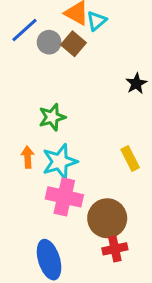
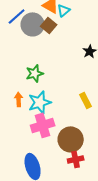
gray circle: (49, 42) -> (33, 24), size x1.5
pink cross: (64, 197) -> (43, 125), turned -30

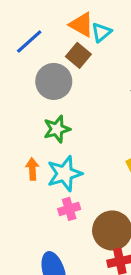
gray circle: (33, 24) -> (54, 81), moved
pink cross: (43, 125) -> (69, 209), size x0.6

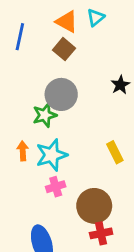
cyan triangle: (101, 32) -> (96, 17), moved
blue line: (29, 41) -> (20, 37), turned -36
gray circle: (54, 81) -> (61, 94), moved

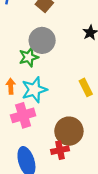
pink cross: (56, 187) -> (23, 115), moved, size x1.5
red cross: (101, 233) -> (60, 150), moved

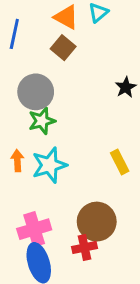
gray circle: (42, 40) -> (36, 92), moved
pink cross: (23, 115) -> (34, 229), moved

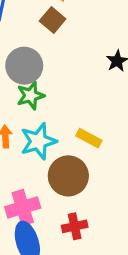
yellow rectangle: (120, 162) -> (89, 138), moved, turned -35
brown circle: (97, 222) -> (68, 176), moved

